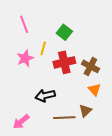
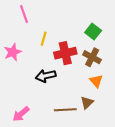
green square: (64, 32) -> (93, 31), moved
pink star: (25, 58) -> (13, 52), moved
black arrow: (45, 96) -> (46, 76), moved

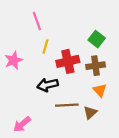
pink line: (24, 14) -> (37, 21), moved
brown cross: (92, 57) -> (96, 66), turned -36
brown line: (65, 110) -> (67, 105), moved

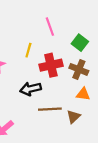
pink line: (37, 21) -> (50, 27), moved
brown cross: (96, 66) -> (79, 69), turned 30
orange triangle: (100, 90) -> (83, 94), turned -40

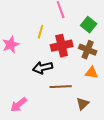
brown triangle: (73, 117) -> (83, 104), moved

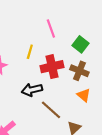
orange triangle: (92, 73) -> (84, 95), turned 32
brown line: (61, 87) -> (51, 110), turned 45

